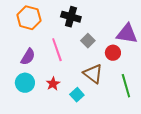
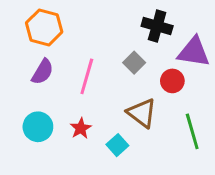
black cross: (71, 17) -> (157, 26), moved
pink line: (57, 50) -> (87, 76), turned 35
purple semicircle: (28, 57) -> (43, 72), moved

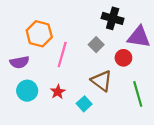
orange hexagon: (44, 27) -> (39, 34), moved
purple semicircle: (43, 72) -> (19, 62), moved, turned 48

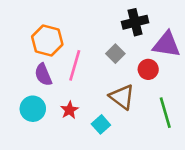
black cross: (113, 18) -> (135, 22), turned -30
purple semicircle: (19, 62) -> (43, 75), moved, turned 78

